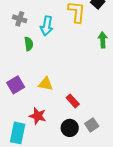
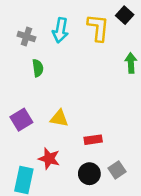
cyan arrow: (47, 26) -> (60, 30), moved
red rectangle: (73, 101) -> (93, 140), turned -56

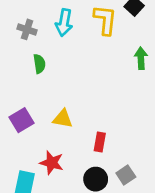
red rectangle: (93, 140) -> (100, 142), turned -72

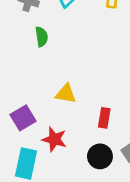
purple square: (21, 120) -> (23, 118), moved

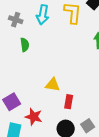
yellow triangle: (66, 94) -> (53, 85), moved

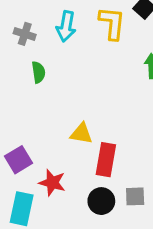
red rectangle: (69, 102) -> (106, 160), size x1.5
gray square: (88, 126) -> (135, 196), turned 32

